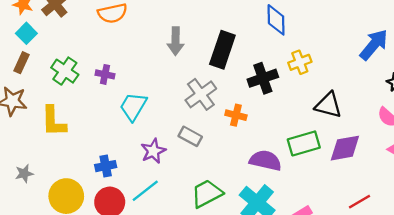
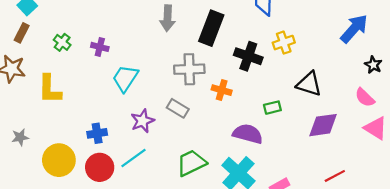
green cross: (65, 71) -> (62, 42), size x0.7
black cross: (263, 78) -> (248, 56), turned 36
gray cross: (201, 94) -> (189, 69), turned 32
green rectangle: (304, 143) -> (272, 108), moved, size x0.6

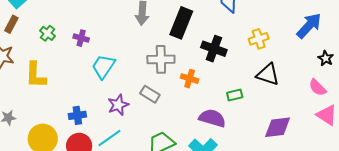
yellow cross: (284, 43) -> (259, 39), moved
purple diamond: (323, 125) -> (278, 127), moved

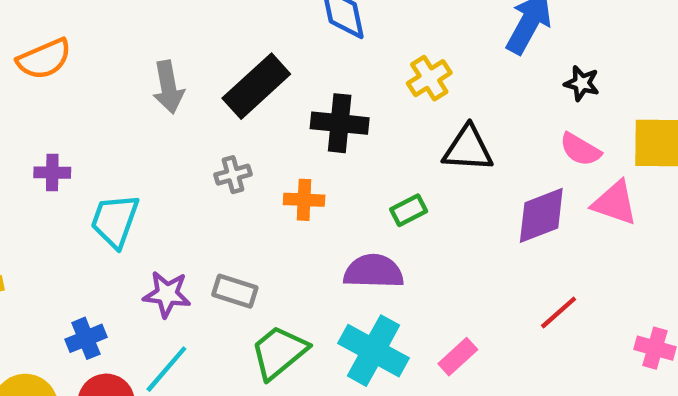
black rectangle: (181, 23) -> (256, 86), turned 40
gray cross: (161, 59) -> (233, 175), size x0.6
gray rectangle: (150, 94) -> (235, 291), moved
purple star: (118, 105) -> (167, 294), turned -30
purple diamond: (278, 127) -> (541, 215), moved

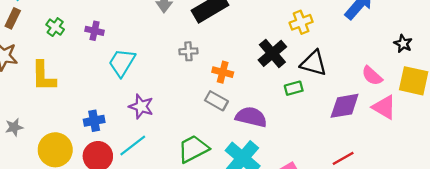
black star: (582, 83) -> (403, 44), moved
black cross: (340, 123) -> (272, 53), moved, turned 32
green rectangle: (409, 210) -> (294, 88), moved
gray rectangle: (235, 291) -> (216, 101), moved

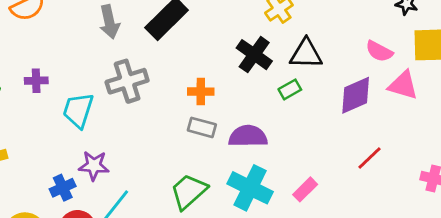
gray cross: (188, 51) -> (127, 81), moved, size x1.8
purple star: (141, 106) -> (94, 166), moved

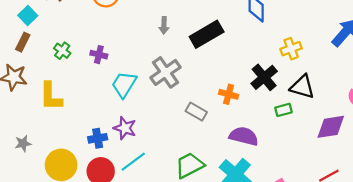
gray arrow: (109, 22) -> (164, 25), size x0.7
gray cross: (127, 81) -> (166, 72), turned -32
orange cross: (201, 92) -> (229, 94), moved
gray rectangle: (202, 127) -> (196, 112), moved

